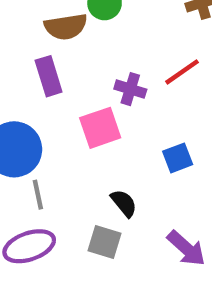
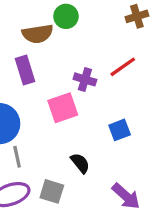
gray square: (105, 242) -> (52, 191), moved

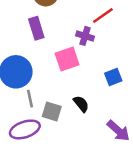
red line: (123, 67) -> (103, 15), moved
gray square: (52, 191) -> (52, 112), moved

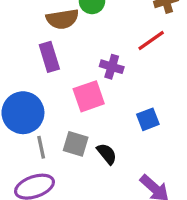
red line: (103, 15) -> (151, 40), moved
gray square: (52, 112) -> (76, 144), moved

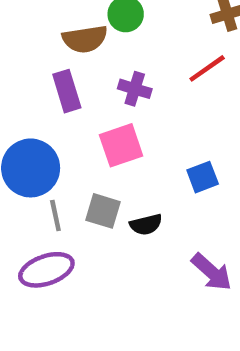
purple cross: (112, 67) -> (135, 89), moved
black semicircle: (107, 154) -> (146, 225), turned 115

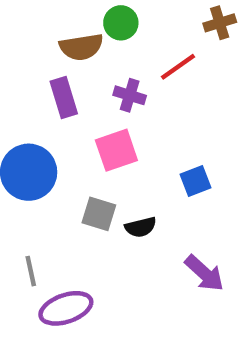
red line: (207, 68) -> (178, 67), moved
gray line: (55, 216) -> (31, 271), moved
purple ellipse: (46, 270) -> (66, 308), moved

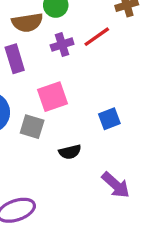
purple cross: (130, 95) -> (62, 45), moved, turned -35
gray square: (99, 214) -> (32, 127), moved

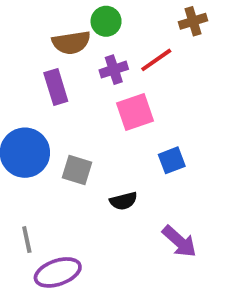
pink square: (53, 97) -> (135, 112), moved

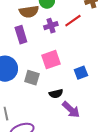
pink square: (135, 112) -> (51, 60), moved
purple arrow: (179, 242) -> (71, 110), moved

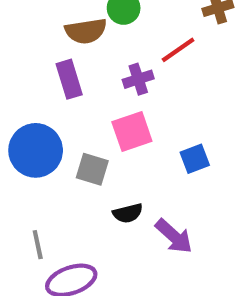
purple cross: (51, 26) -> (138, 79), moved
black semicircle: (56, 94) -> (128, 213), moved

